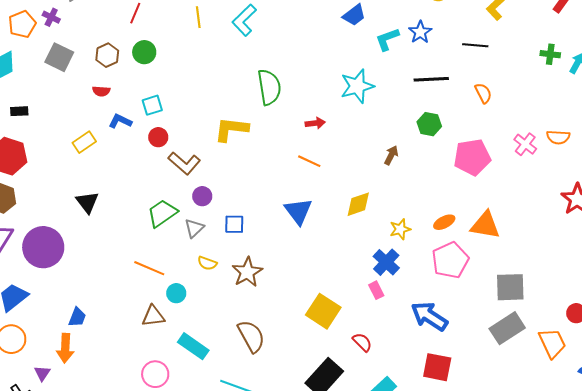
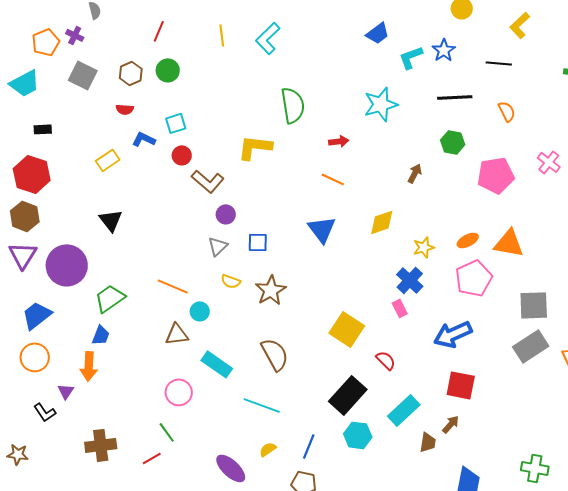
green trapezoid: (162, 213) -> (110, 298), moved
blue arrow: (429, 316) -> (453, 334), turned -57

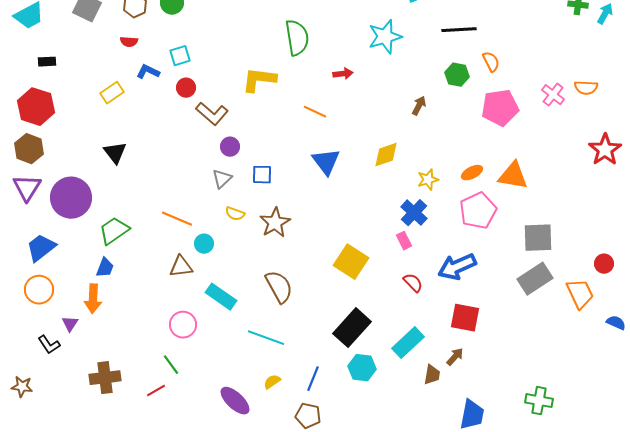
orange semicircle: (507, 111) -> (491, 62), moved
orange line: (333, 179) -> (315, 112), moved
red semicircle: (386, 360) -> (413, 283), moved

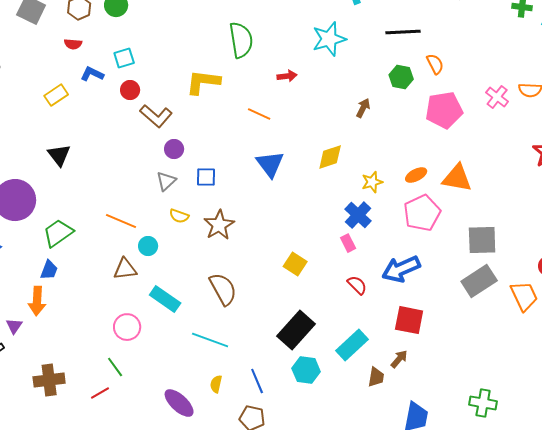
yellow square: (351, 262) -> (295, 264), size x0.7
blue line: (313, 379) -> (257, 381), turned -45
yellow semicircle: (272, 382) -> (216, 384), turned -42

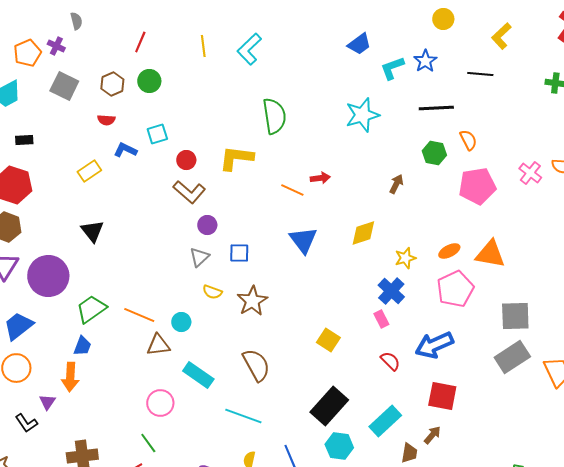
red arrow: (287, 76) -> (320, 178), moved
red circle: (130, 90) -> (186, 160), moved
orange line: (121, 221) -> (139, 315), moved

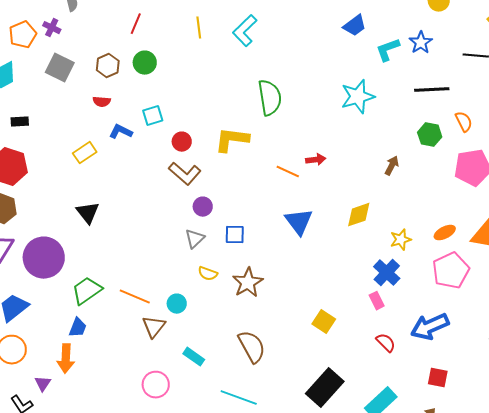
brown triangle: (158, 345) -> (154, 327), turned -45
cyan rectangle: (198, 375) -> (194, 357), size x0.7
red square: (442, 396) -> (438, 378), size x0.7

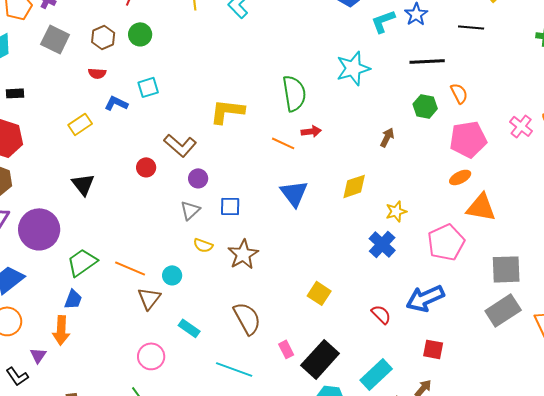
green semicircle: (270, 98) -> (294, 93), moved
red circle: (182, 142) -> (146, 167), moved
orange ellipse: (445, 233) -> (460, 177), moved
pink rectangle: (377, 301) -> (286, 349), moved

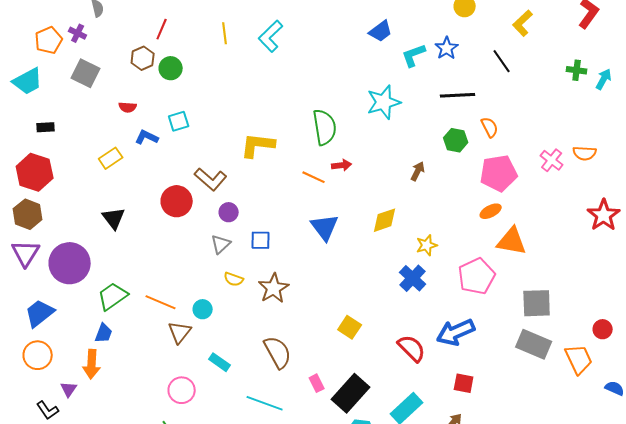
black line: (471, 27) -> (502, 61), turned 50
brown hexagon: (103, 37) -> (143, 58), moved
red circle: (146, 167) -> (177, 201), size x1.6
gray rectangle: (503, 310) -> (534, 344), turned 56
red semicircle: (381, 314) -> (412, 348), size x1.4

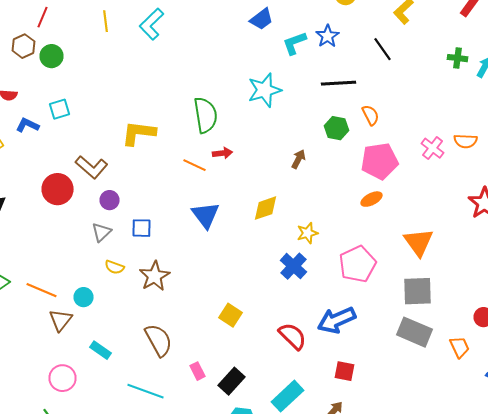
orange triangle: (512, 241) -> (418, 242), moved, turned 44
orange trapezoid: (579, 359) -> (460, 347), size x0.7
black rectangle: (351, 393) -> (232, 381), size x0.7

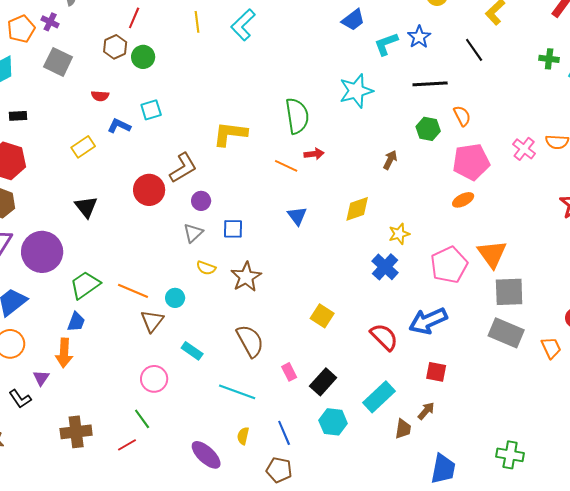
brown L-shape: (92, 167) -> (183, 168), turned -72
blue triangle: (206, 215) -> (297, 216), size x0.7
orange triangle: (418, 242) -> (492, 254), moved

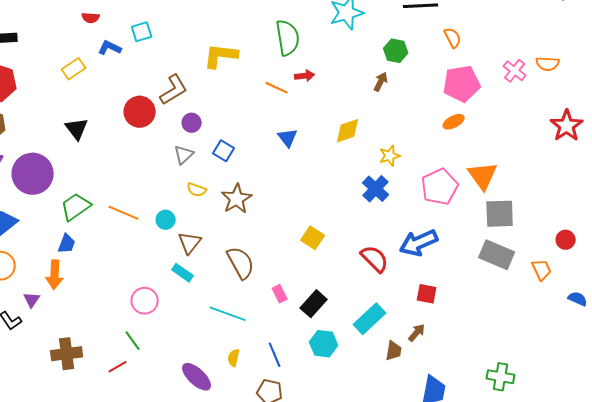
green hexagon: (428, 129) -> (396, 51), moved
blue square: (233, 229) -> (224, 151), turned 30
brown triangle: (152, 321) -> (190, 243), moved

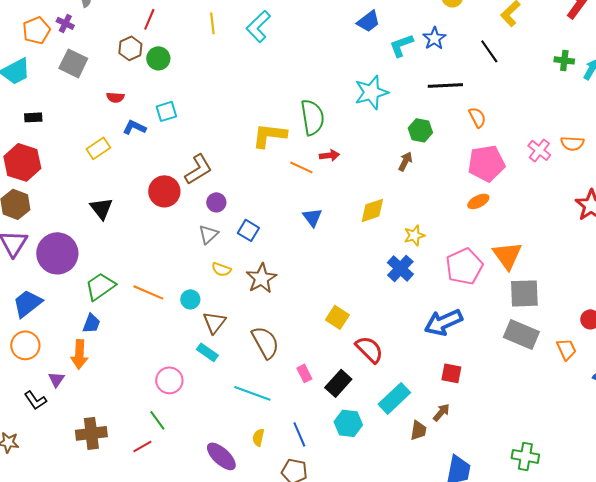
yellow L-shape: (221, 56) -> (269, 135), moved
red semicircle: (375, 259) -> (369, 349), moved

